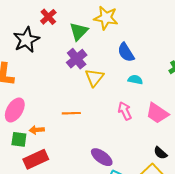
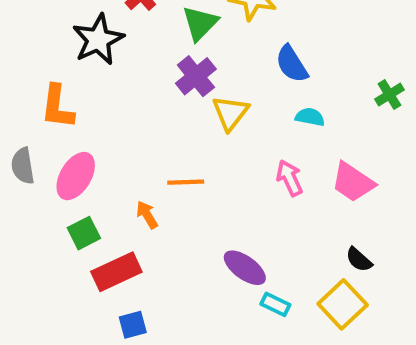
orange arrow: (37, 130) -> (147, 215), moved, turned 64
green square: (19, 139) -> (84, 233), turned -35

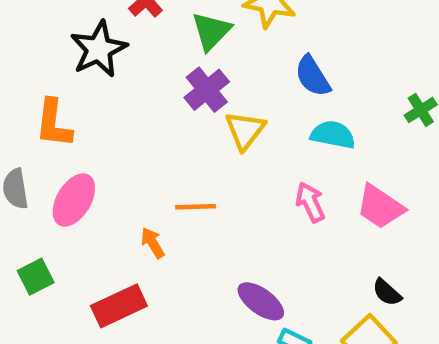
cyan semicircle: (310, 117) -> (333, 135), size x1.4
green square: (84, 233) -> (36, 277), moved

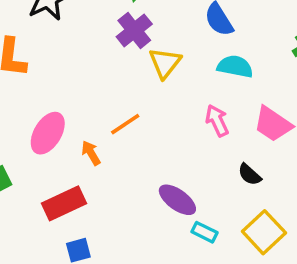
pink ellipse: (74, 200) -> (48, 133), moved
orange line: (195, 207) -> (125, 124), turned -32
black semicircle: (387, 292) -> (249, 175), moved

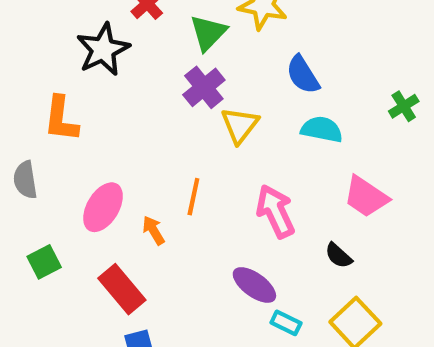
pink arrow: (217, 121) -> (275, 211), moved, size x1.4
orange line: (125, 124) -> (193, 197), turned -44
red rectangle: (64, 203) -> (122, 289), turned 75

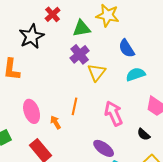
green triangle: (208, 33) -> (82, 28), turned 36
cyan semicircle: (322, 129) -> (136, 74), turned -30
pink ellipse: (103, 207) -> (32, 111), turned -50

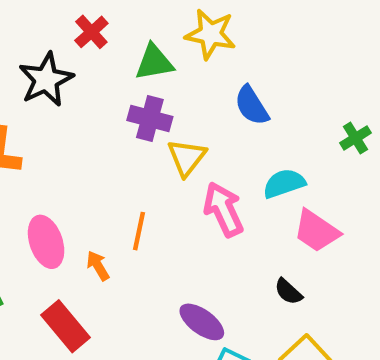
purple cross: (80, 54) -> (150, 119), turned -36
cyan semicircle: (136, 74) -> (284, 183), moved
pink arrow: (114, 113) -> (223, 209), moved

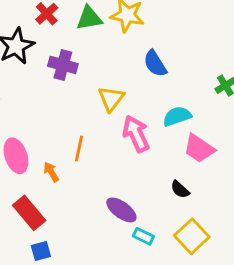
green triangle: (154, 62) -> (89, 18), moved
purple cross: (150, 119) -> (63, 65), moved

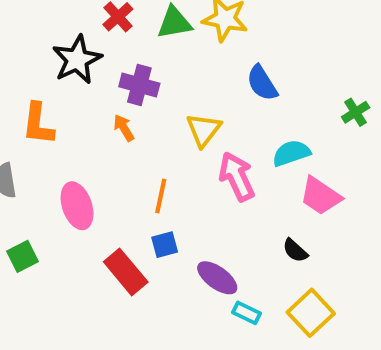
orange arrow: (51, 172) -> (124, 128), moved
red rectangle: (29, 213) -> (126, 272), moved
blue square: (41, 251) -> (165, 245), moved

